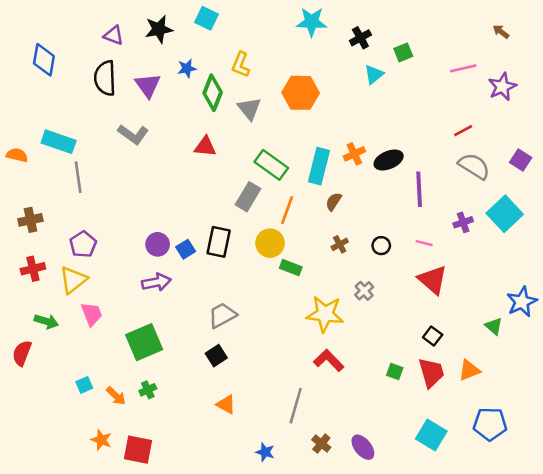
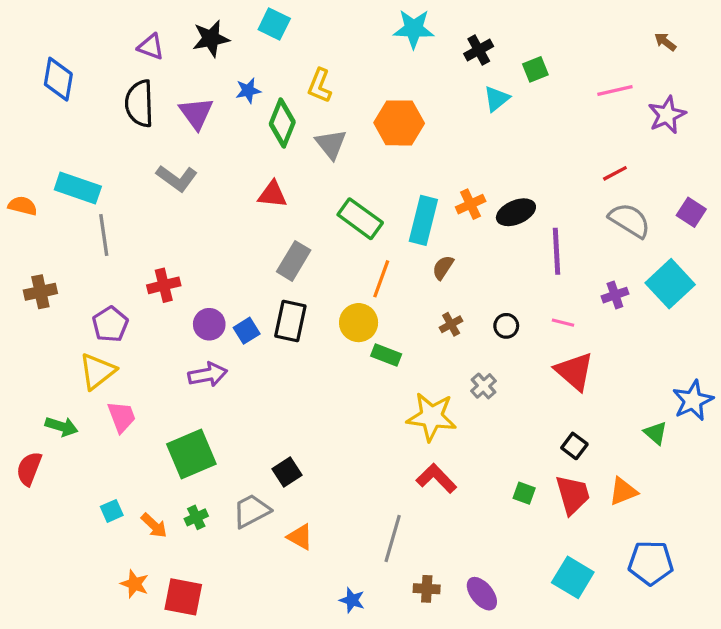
gray rectangle: (248, 197) -> (294, 261), moved
red cross: (33, 269) -> (164, 285), moved
gray trapezoid: (222, 315) -> (251, 511), moved
brown cross: (321, 444) -> (427, 589), turned -36

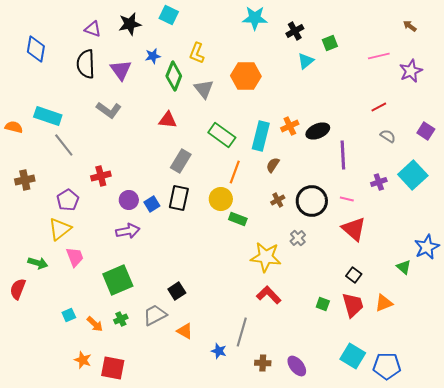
gray semicircle: (630, 220) -> (388, 136), size x0.6
gray line: (104, 235) -> (64, 145), turned -30
black circle: (506, 326) -> (312, 201), size x2.0
blue pentagon: (651, 563) -> (387, 366), moved
blue star: (352, 600) -> (219, 351), moved

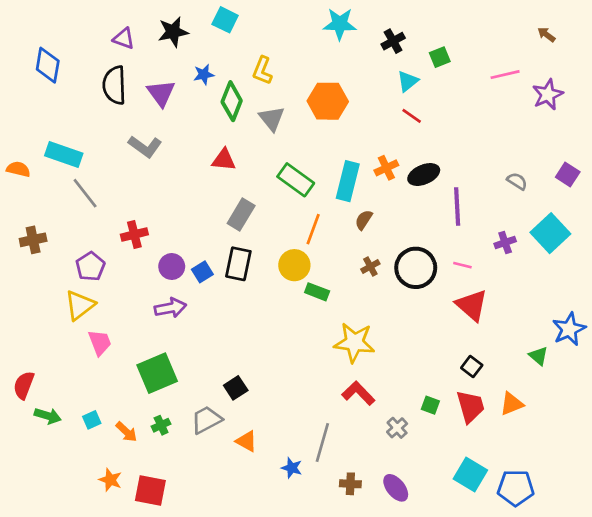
red line: (379, 107) -> (412, 116), moved, turned 63
gray cross: (298, 238) -> (397, 428), moved
green arrow: (38, 263) -> (48, 416), moved

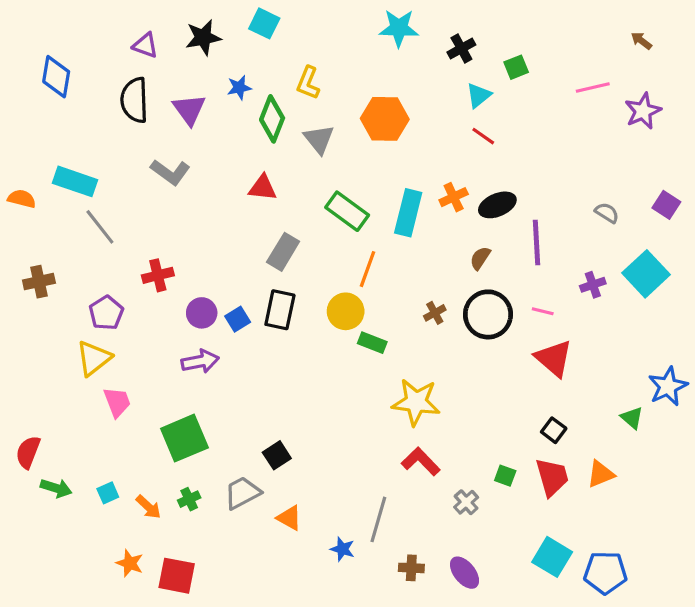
brown semicircle: (364, 220) -> (480, 258), moved

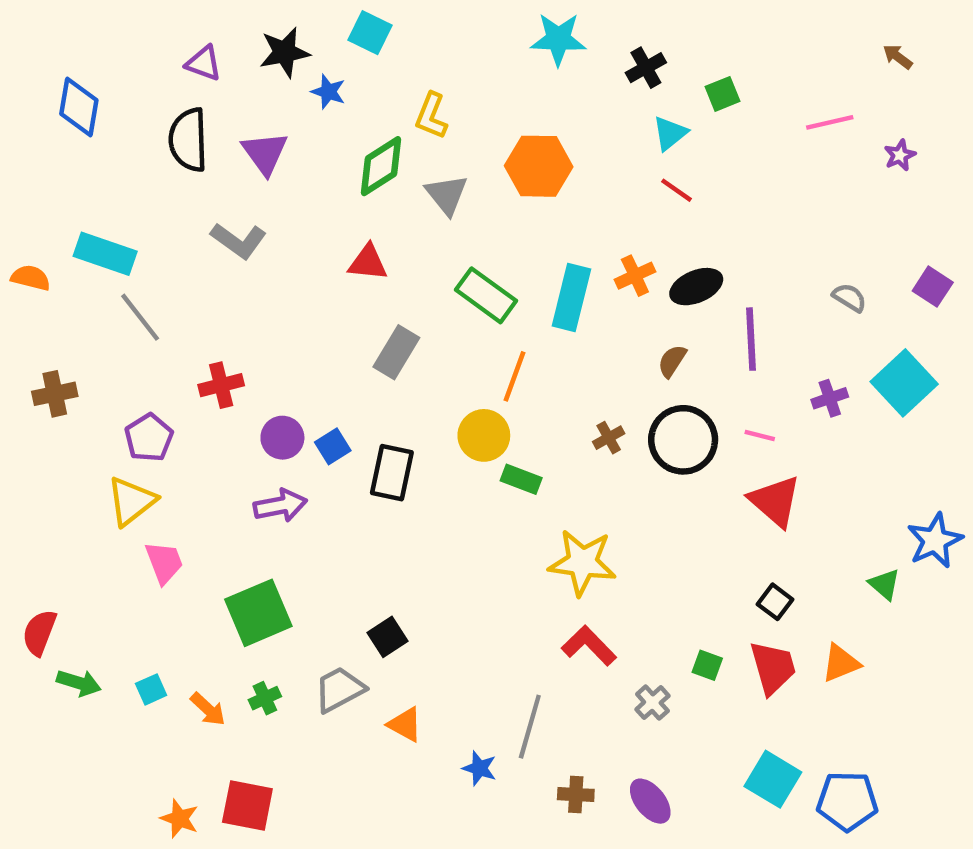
blue star: (239, 88) -> (328, 92), moved, turned 30
purple star: (643, 111) -> (900, 155), size x0.6
green diamond: (272, 119) -> (381, 166), turned 36
black rectangle: (280, 310) -> (392, 473), moved
orange star: (130, 563) -> (180, 819), moved

